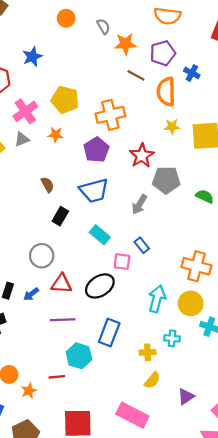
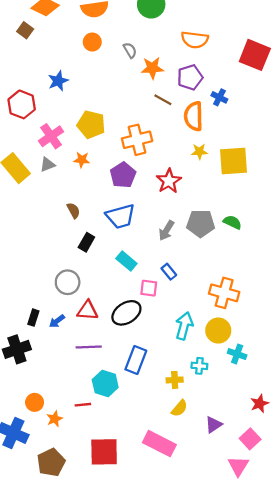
gray pentagon: (166, 180) -> (201, 223), moved

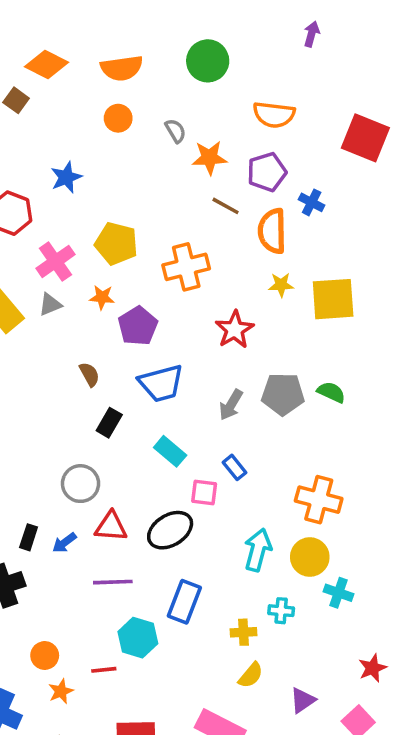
purple pentagon: (123, 175) -> (138, 326), moved
orange circle: (35, 402) -> (45, 656), moved

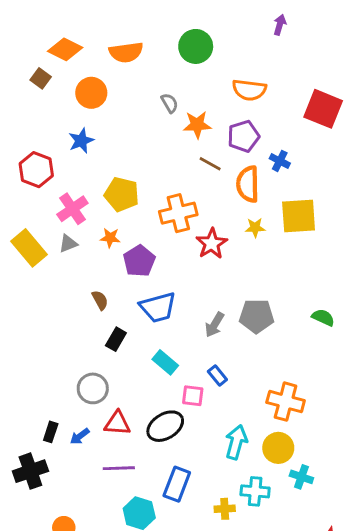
orange circle: (118, 118) -> (91, 93), moved, size x1.4
yellow square: (333, 299) -> (299, 216), moved
red star: (235, 330) -> (212, 244), moved
green semicircle: (331, 392) -> (323, 317), moved
cyan cross: (281, 611) -> (255, 491), size x1.4

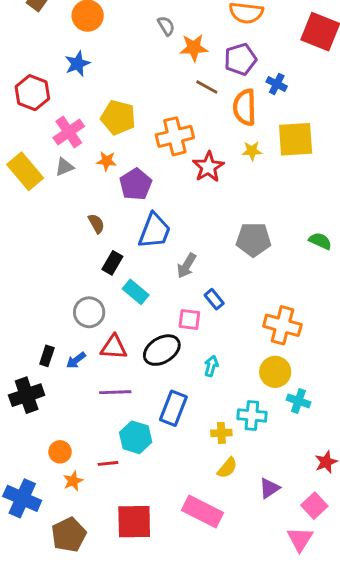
blue trapezoid: (158, 307) -> (155, 231), turned -54
gray arrow: (215, 325) -> (187, 266), moved
cyan rectangle: (165, 362) -> (136, 292), moved
cyan arrow: (236, 442) -> (211, 366), moved, size x0.6

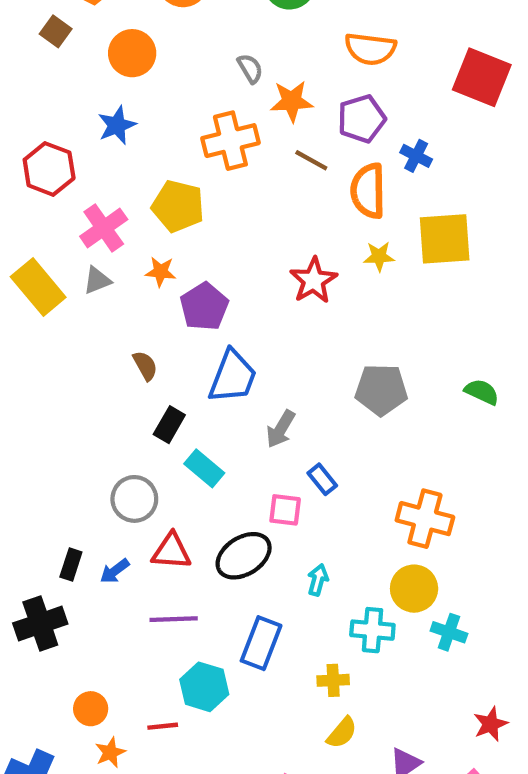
orange cross: (175, 136) -> (230, 141), moved
cyan cross: (252, 415) -> (372, 630), moved

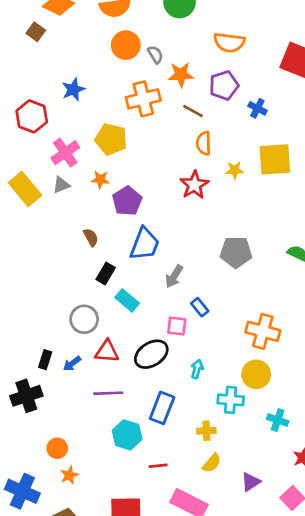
orange circle: (132, 53) -> (126, 45), moved
orange semicircle: (368, 191) -> (204, 143), moved, size x0.7
cyan cross: (449, 632) -> (278, 420), moved
red line: (163, 726) -> (158, 466), moved

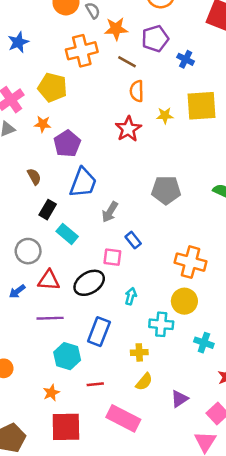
orange star: (69, 475) -> (51, 393), moved

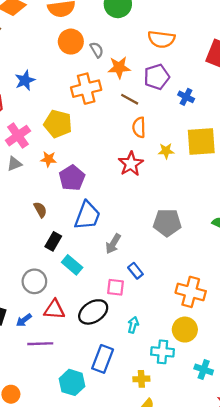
purple line: (50, 318) -> (40, 344), moved

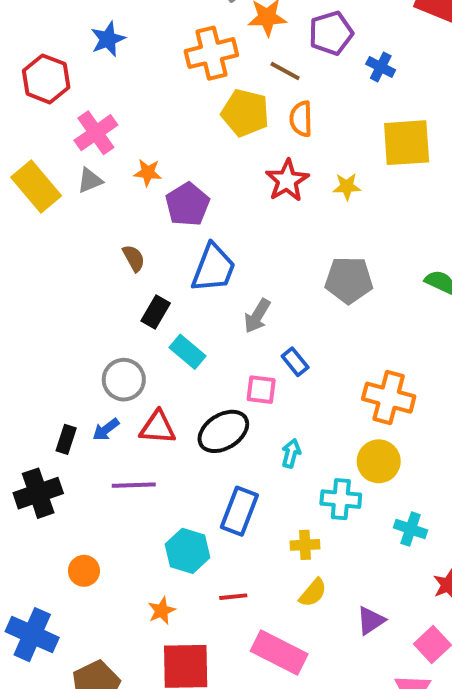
yellow pentagon: (58, 124) -> (245, 113), moved
yellow star: (166, 151) -> (347, 186), moved
blue arrow: (24, 320) -> (106, 429), moved

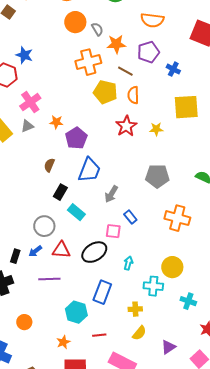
blue star: (108, 39) -> (24, 55), moved, turned -30
brown semicircle: (134, 258) -> (49, 165), turned -128
orange cross: (389, 398) -> (177, 218), moved

